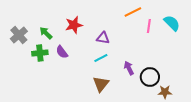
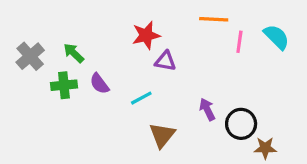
orange line: (133, 12) -> (214, 19), turned 30
red star: (74, 25) -> (146, 35), moved
cyan line: (101, 58) -> (141, 98), moved

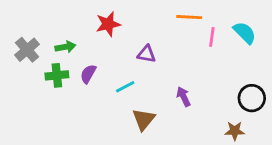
red star: (146, 35) -> (108, 24), moved
green arrow: (74, 53) -> (65, 47), turned 126
purple semicircle: (99, 84) -> (88, 74), turned 66
black circle: (241, 124) -> (252, 98), moved

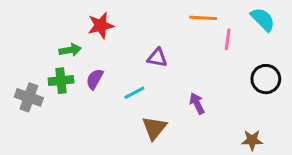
red star: (108, 24) -> (101, 26), moved
cyan semicircle: (245, 33) -> (263, 19), moved
gray cross: (27, 50) -> (29, 97), moved, turned -30
black circle: (252, 98) -> (266, 79), moved

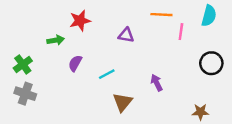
cyan semicircle: (263, 19) -> (209, 16), turned 60
purple triangle: (157, 58) -> (126, 35), moved
green cross: (61, 81) -> (23, 64), moved, turned -30
gray cross: (29, 97) -> (25, 94), moved

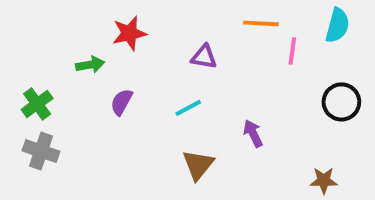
cyan line: (107, 74) -> (188, 108), moved

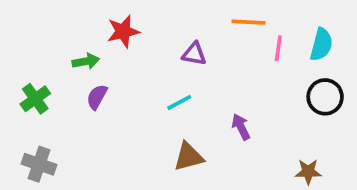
cyan semicircle: (337, 25) -> (321, 45), moved
purple semicircle: (122, 102) -> (97, 97), moved
gray cross: (41, 151) -> (39, 164), moved
brown triangle: (198, 165) -> (189, 157), turned 36

